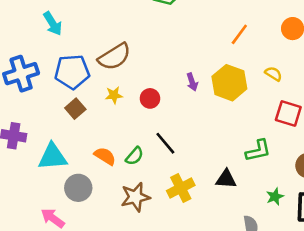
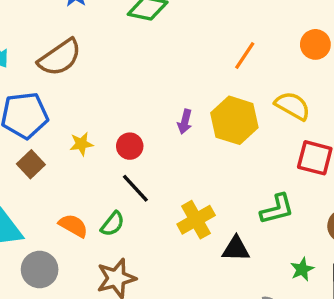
brown semicircle: (114, 57) -> (60, 58), moved
yellow semicircle: (273, 74) -> (293, 106), size x1.5
purple arrow: (192, 82) -> (185, 122), turned 36
black line: (165, 143) -> (135, 188), moved
yellow cross: (181, 188) -> (196, 220), moved

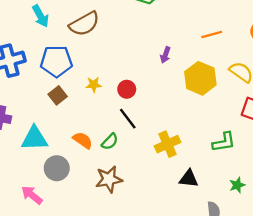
orange line: (245, 55) -> (212, 34), turned 36
purple arrow: (185, 122) -> (165, 55), moved
black triangle: (236, 249) -> (189, 179), moved

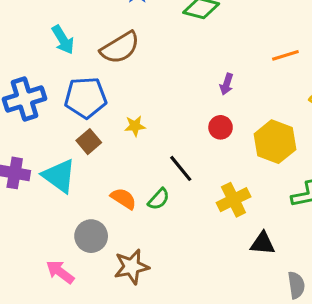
yellow hexagon: (200, 78) -> (275, 142), moved
red circle: (127, 89) -> (221, 127), moved
cyan triangle: (34, 138) -> (59, 176), moved, turned 40
brown star: (109, 179) -> (132, 267), moved

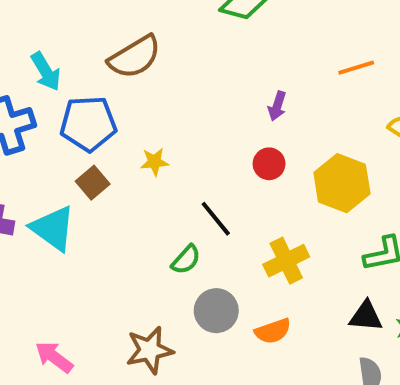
cyan arrow: (63, 40) -> (46, 71), moved
orange semicircle: (123, 199) -> (273, 331), moved, turned 128
gray circle: (91, 236) -> (216, 311), moved
black triangle: (263, 243) -> (366, 316), moved

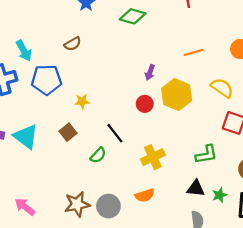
brown semicircle: (135, 57) -> (73, 44), size x0.6
brown square: (93, 183) -> (68, 132), moved
yellow hexagon: (342, 183) -> (177, 95), moved
gray circle: (216, 311) -> (108, 206), moved

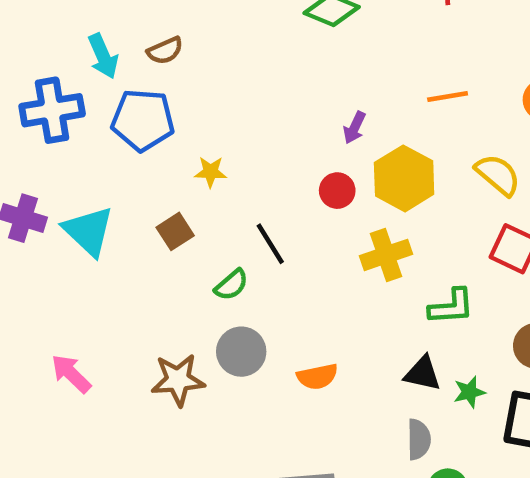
brown semicircle: (73, 44) -> (165, 51), moved
yellow cross: (153, 157) -> (386, 255), moved
gray circle: (108, 206) -> (241, 352), moved

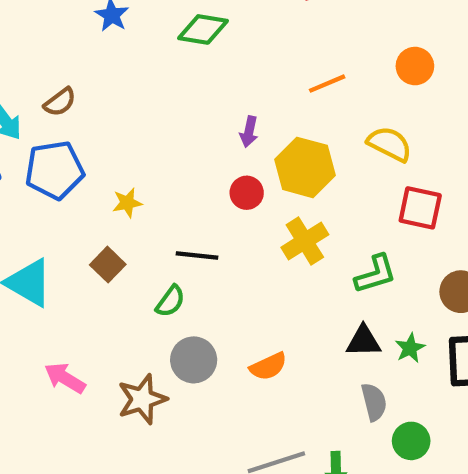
black line: (270, 244) -> (197, 255), turned -39
pink arrow: (71, 374) -> (65, 378), moved

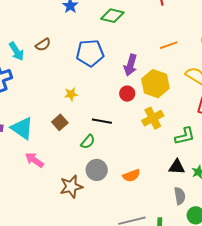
purple arrow: (249, 132) -> (130, 65), size x1.5
blue pentagon: (54, 170) -> (90, 53), moved
pink arrow: (65, 378) -> (34, 160), moved

